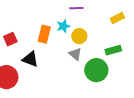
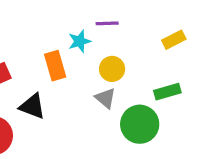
cyan star: (63, 26) -> (80, 41), moved
orange rectangle: (44, 34) -> (55, 66), turned -30

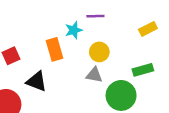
gray triangle: (106, 98) -> (94, 75), turned -30

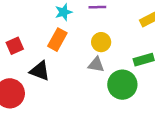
cyan star: (74, 30) -> (64, 12), moved
orange rectangle: (55, 49) -> (57, 40), turned 45

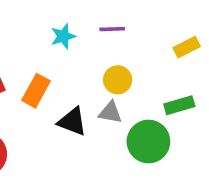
orange rectangle: (57, 40) -> (36, 91), moved
black triangle: (40, 71) -> (72, 122), moved

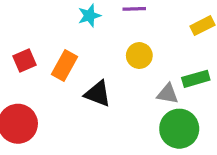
gray triangle: (110, 112) -> (168, 94), moved
green circle: (148, 142) -> (179, 129), moved

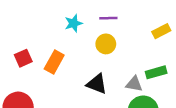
yellow circle: (139, 56) -> (106, 44), moved
black triangle: (98, 94) -> (97, 84), moved

